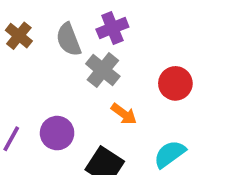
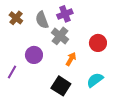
orange arrow: (124, 114) -> (71, 59), turned -96
purple circle: (57, 133) -> (34, 55), moved

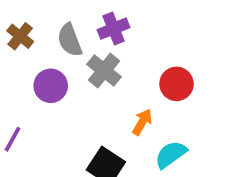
purple circle: (34, 55) -> (51, 86), moved
orange arrow: (71, 59) -> (142, 122), moved

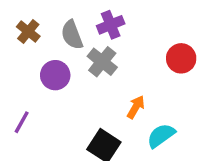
red circle: (176, 84) -> (181, 58), moved

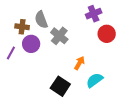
purple cross: (111, 25) -> (94, 14), moved
brown cross: (28, 31) -> (22, 27), moved, turned -32
purple line: (22, 122) -> (11, 53), moved

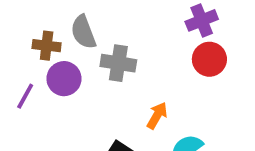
purple cross: (94, 14) -> (202, 20), moved
gray cross: (59, 36) -> (118, 63), turned -30

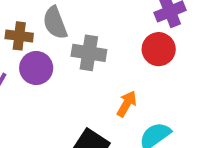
red circle: (209, 59) -> (159, 49), moved

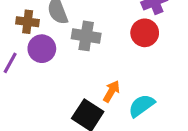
orange arrow: (127, 104) -> (111, 91), moved

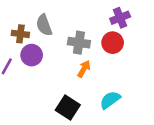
gray cross: (86, 36) -> (79, 43), moved
orange arrow: (111, 91) -> (84, 69), moved

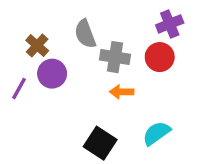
gray semicircle: (44, 25) -> (85, 34), moved
brown cross: (20, 34) -> (37, 45), turned 35
orange arrow: (84, 69) -> (122, 92), turned -119

